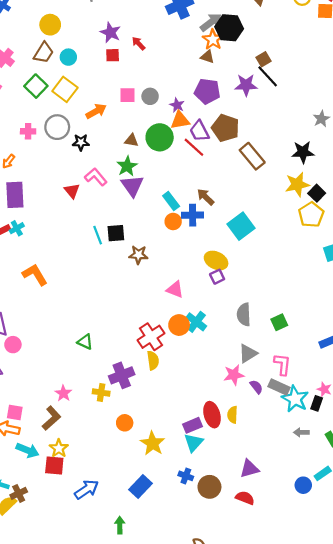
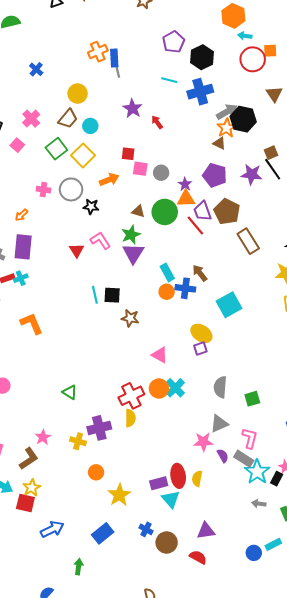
red square: (113, 55) -> (128, 154), moved
cyan triangle: (194, 443) -> (171, 499), moved, turned -30

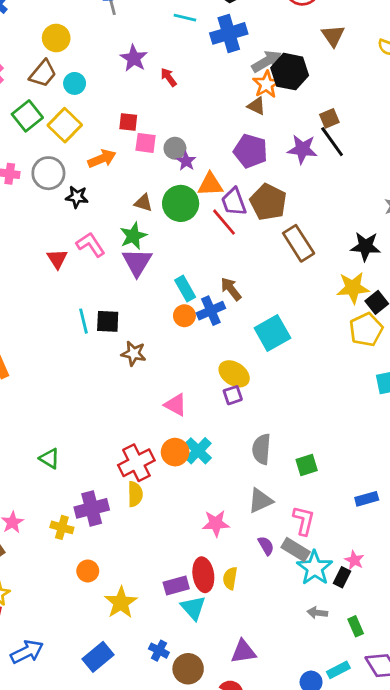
purple star: (185, 184) -> (186, 161), moved
blue cross: (185, 288) -> (211, 311), turned -30
pink star: (203, 442) -> (216, 523), moved

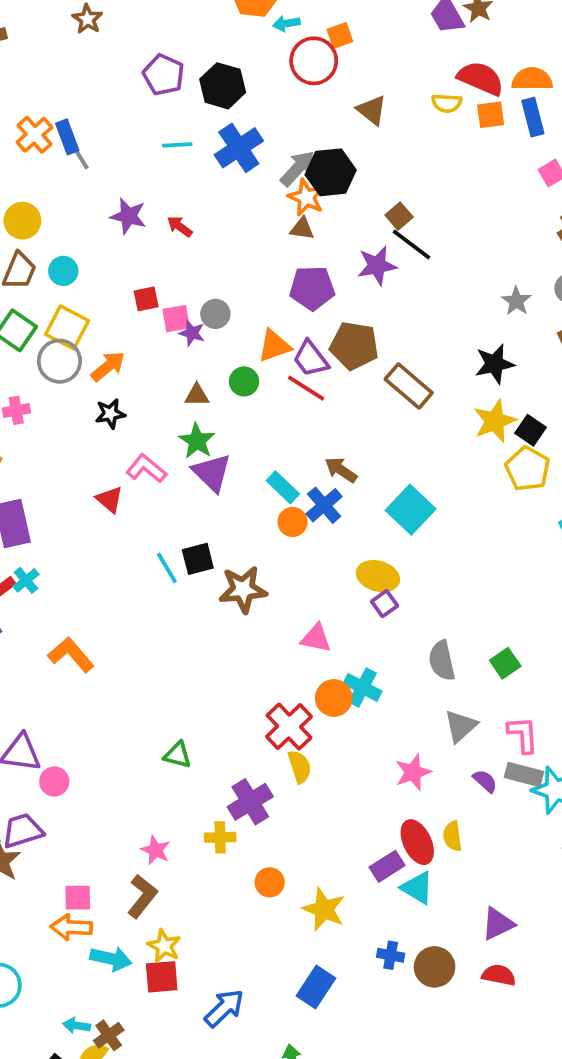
orange arrow: (102, 159) -> (108, 366), moved
purple star: (186, 161) -> (192, 333), moved
gray circle: (48, 173) -> (59, 361), moved
green circle: (181, 203) -> (244, 381), size x0.6
brown star: (134, 353) -> (243, 589), size x1.4

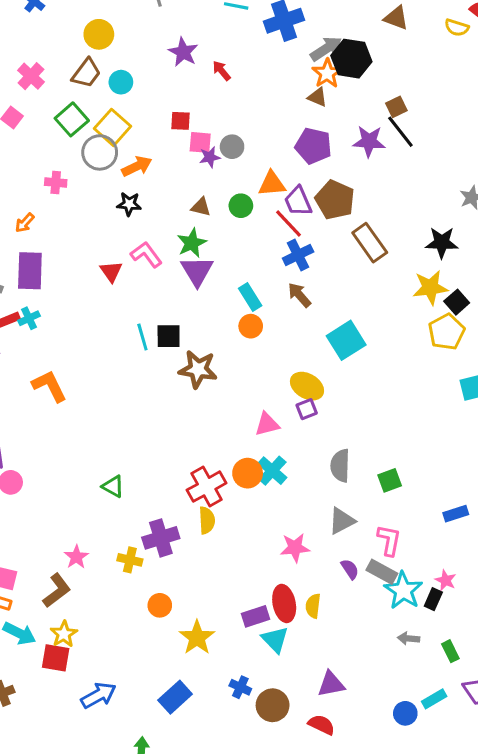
brown triangle: (372, 110) -> (396, 18), turned -32
purple star: (192, 333) -> (210, 157), turned 30
blue cross: (324, 505) -> (298, 255), moved
pink triangle: (316, 638) -> (267, 424), moved, turned -40

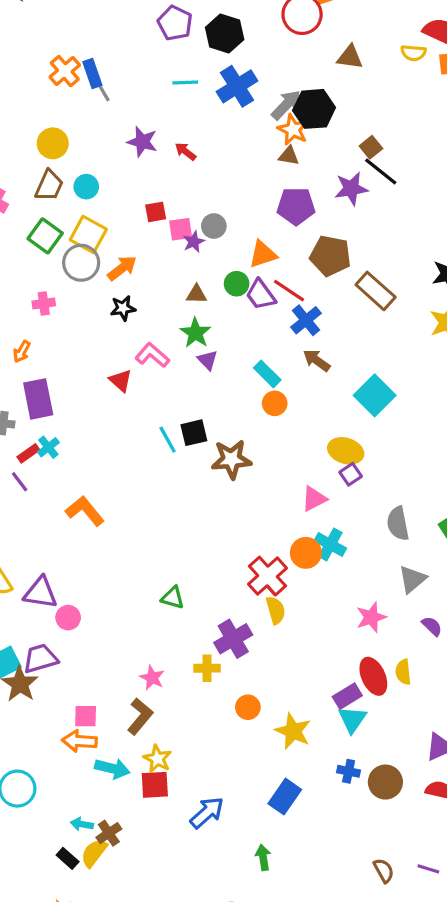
purple trapezoid: (298, 201) -> (261, 295), moved
purple triangle: (197, 271) -> (207, 360), size x0.6
cyan triangle: (275, 640) -> (352, 719), moved, turned 32

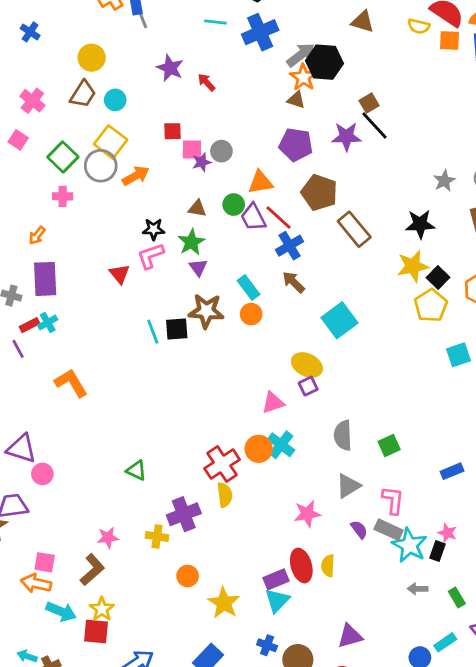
green square: (45, 236) -> (63, 157), moved
black star: (123, 308) -> (154, 229), moved
pink L-shape: (152, 355) -> (151, 256), turned -68
brown star: (231, 459) -> (206, 311), moved
pink star: (152, 678) -> (108, 538), turned 30

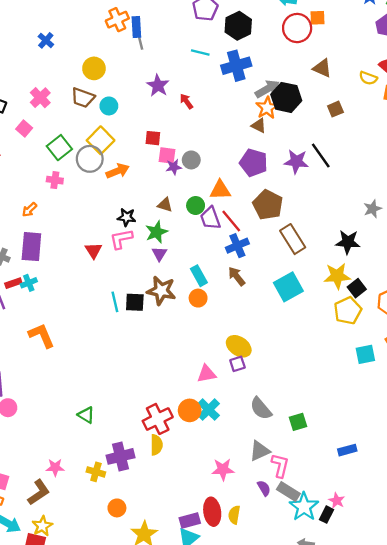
brown trapezoid: (83, 94) -> (83, 98), turned 70
brown square: (369, 103) -> (335, 109), moved
cyan square: (339, 320) -> (288, 287), moved
gray semicircle: (343, 435) -> (261, 408), turned -45
pink L-shape: (393, 500) -> (280, 466), moved

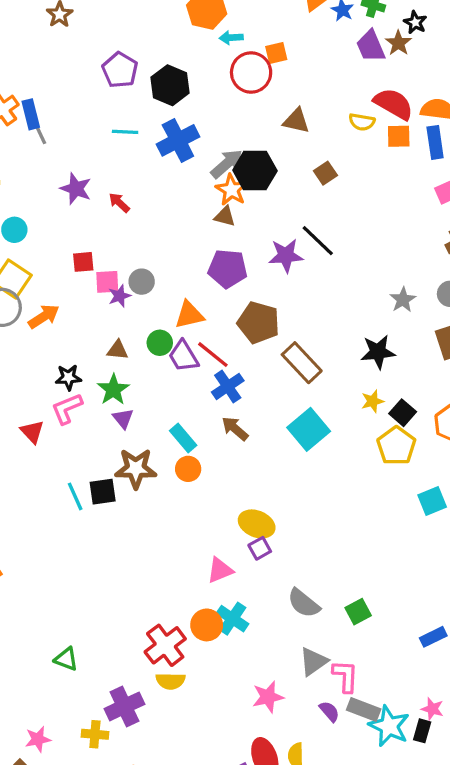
yellow star: (337, 276) -> (373, 401), size x0.6
yellow semicircle: (156, 445) -> (171, 681), turned 102

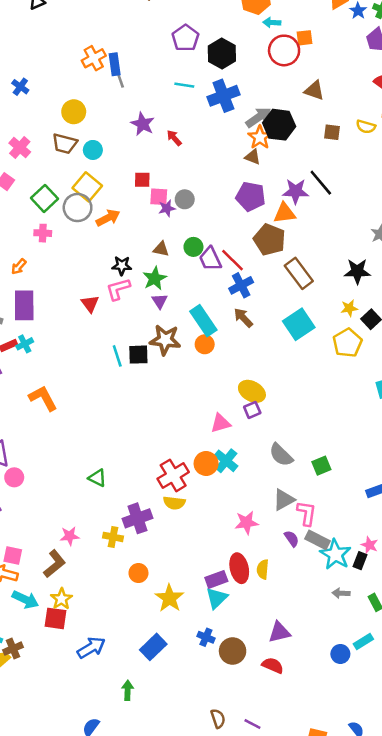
yellow semicircle: (362, 122) -> (366, 127), moved
brown square: (325, 173) -> (332, 132), turned 35
orange triangle: (189, 315) -> (285, 213), moved
cyan rectangle: (183, 438) -> (203, 321), size x1.4
yellow pentagon: (396, 446) -> (347, 343), moved

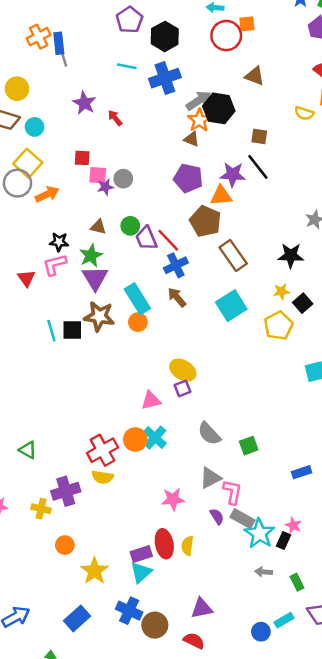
brown square: (332, 132) -> (259, 136), moved
purple triangle: (160, 301) -> (95, 278), size x1.6
blue cross: (206, 637) -> (129, 611), size x1.5

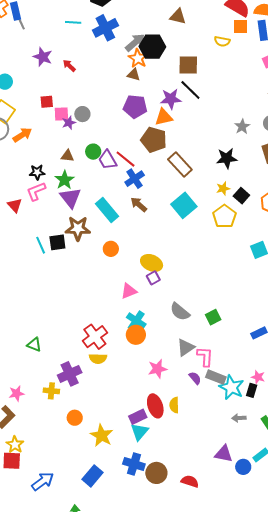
brown square: (259, 136) -> (188, 65), size x1.5
orange circle: (138, 322) -> (111, 249), moved
orange circle: (135, 440) -> (136, 335), moved
purple triangle: (202, 608) -> (224, 454), moved, turned 30

